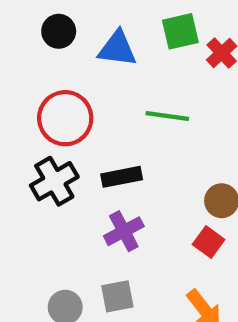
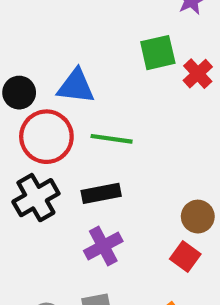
black circle: (59, 31) -> (19, 93), moved
blue triangle: (117, 49) -> (76, 86), moved
green line: (167, 116) -> (112, 139), moved

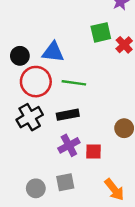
red square: (185, 256) -> (93, 152), moved, turned -35

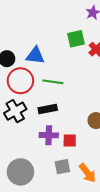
purple cross: (69, 145) -> (49, 135), turned 30
gray square: (65, 182) -> (62, 167), moved
gray circle: (36, 188) -> (20, 172), size x1.6

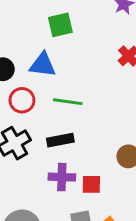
green square: (76, 39) -> (60, 25), moved
red circle: (20, 81) -> (22, 100), size x0.7

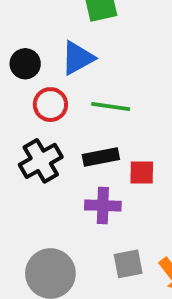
blue triangle: (43, 65) -> (78, 58), turned -36
red square: (91, 184) -> (142, 173), moved

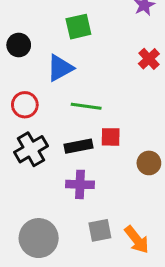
black circle: (25, 64) -> (19, 45), moved
red circle: (50, 105) -> (25, 105), moved
red square: (142, 173) -> (111, 137), moved

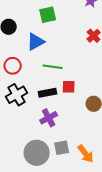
purple cross: (80, 184) -> (49, 118), turned -30
gray circle: (39, 238) -> (37, 153), moved

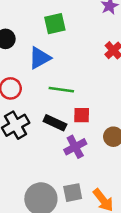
black rectangle: (48, 93) -> (55, 123), turned 36
purple cross: (49, 118) -> (75, 147), moved

